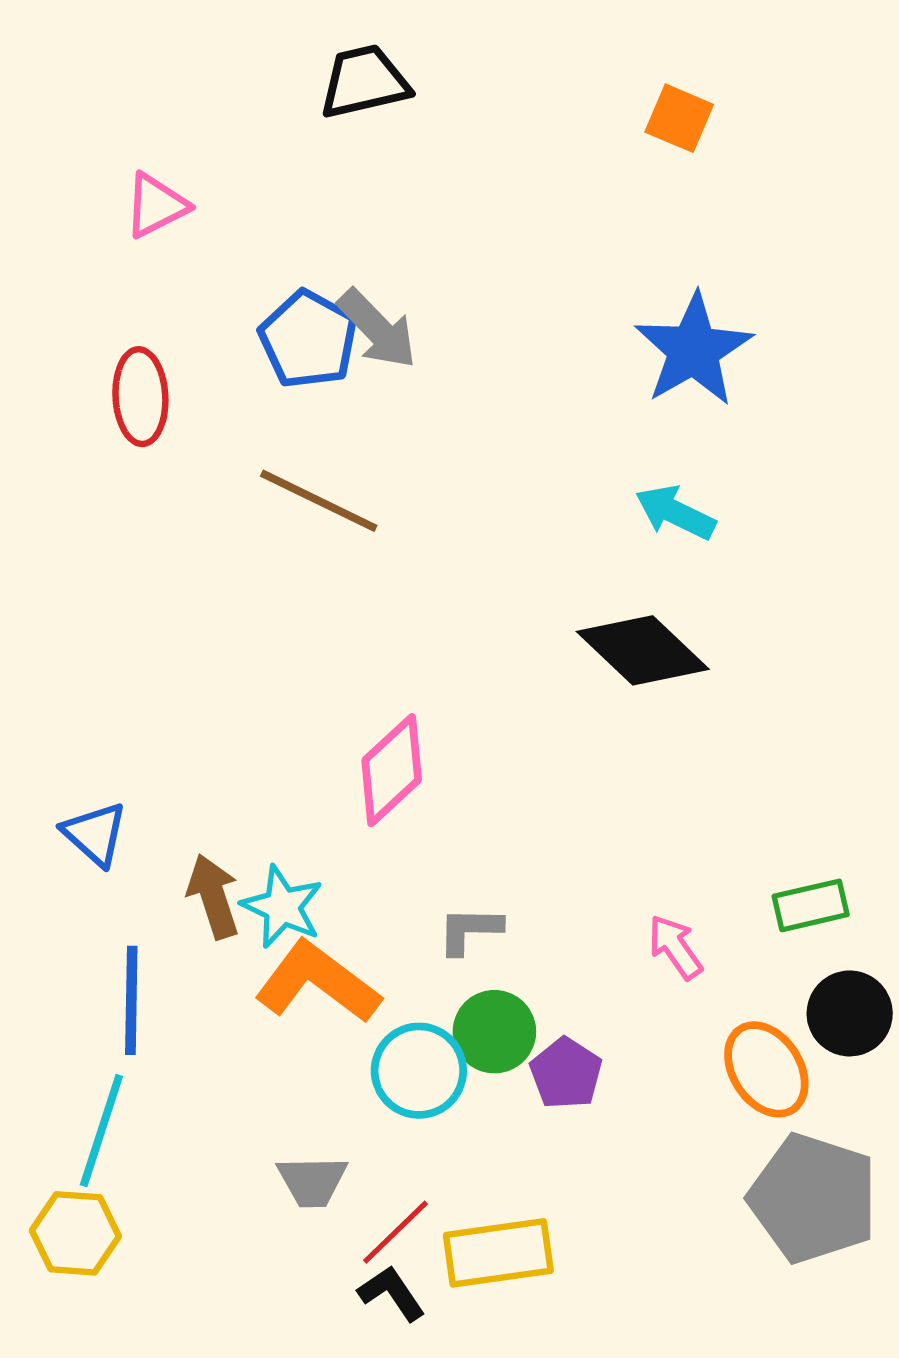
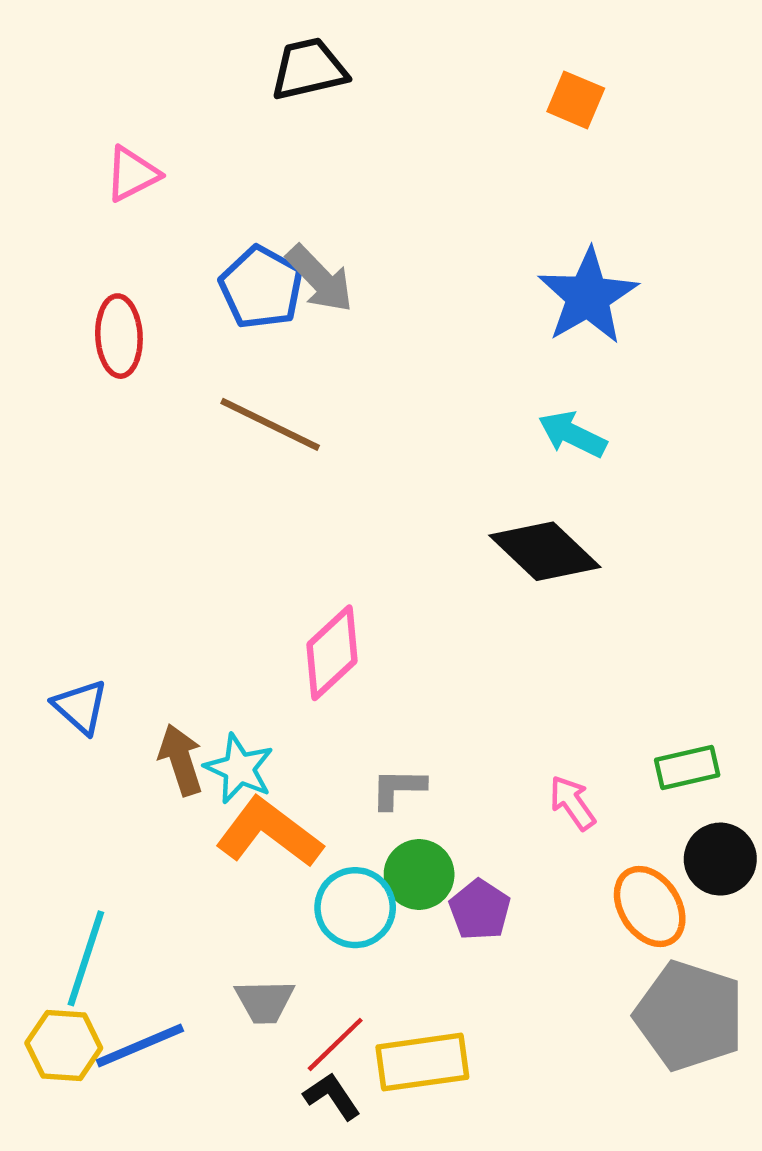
blue line: (131, 1000) -> (140, 1046), moved, turned 66

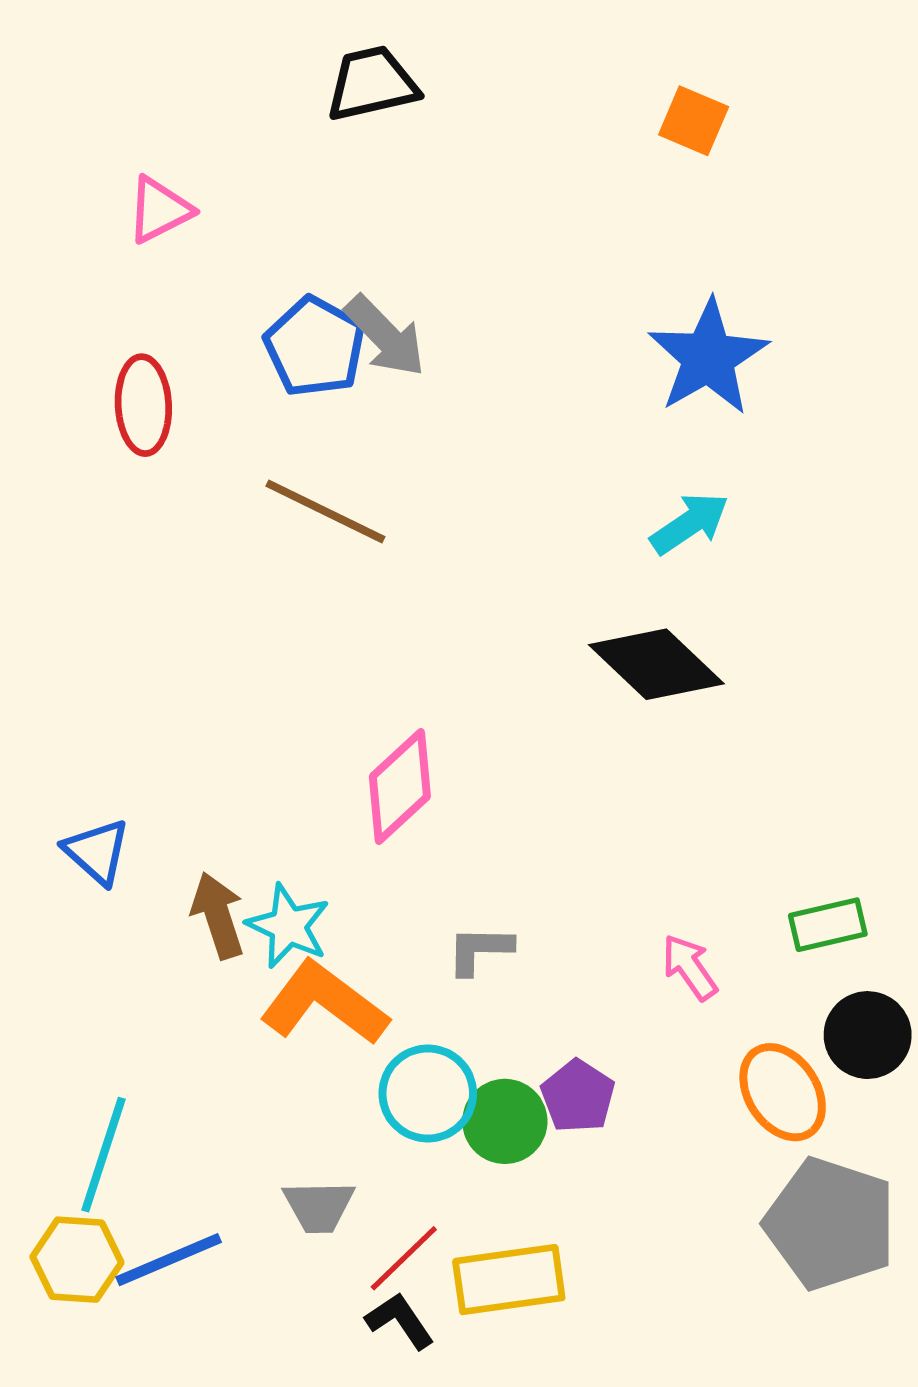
cyan arrow: (572, 434) -> (690, 523), turned 120
green circle: (419, 874) -> (505, 1121), moved

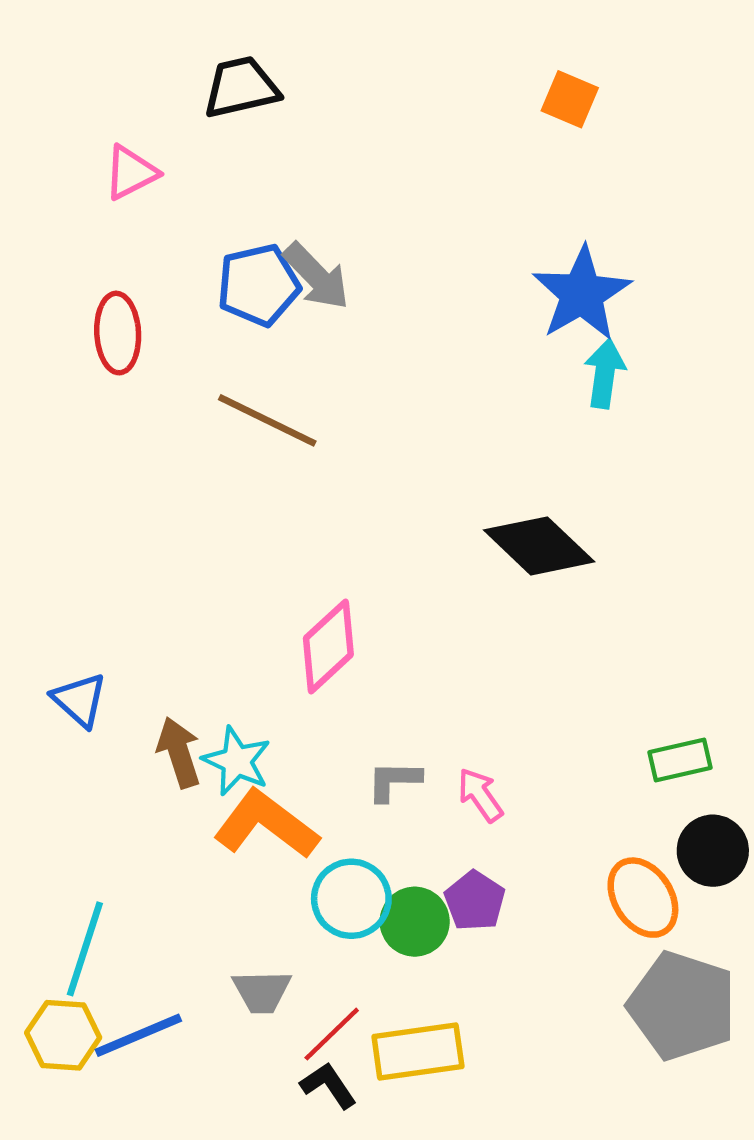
black trapezoid: (372, 84) -> (241, 87), moved
blue pentagon: (315, 347) -> (259, 285), turned 30
cyan arrow: (690, 523) -> (605, 373), moved, turned -48
pink arrow: (690, 967) -> (480, 795), moved

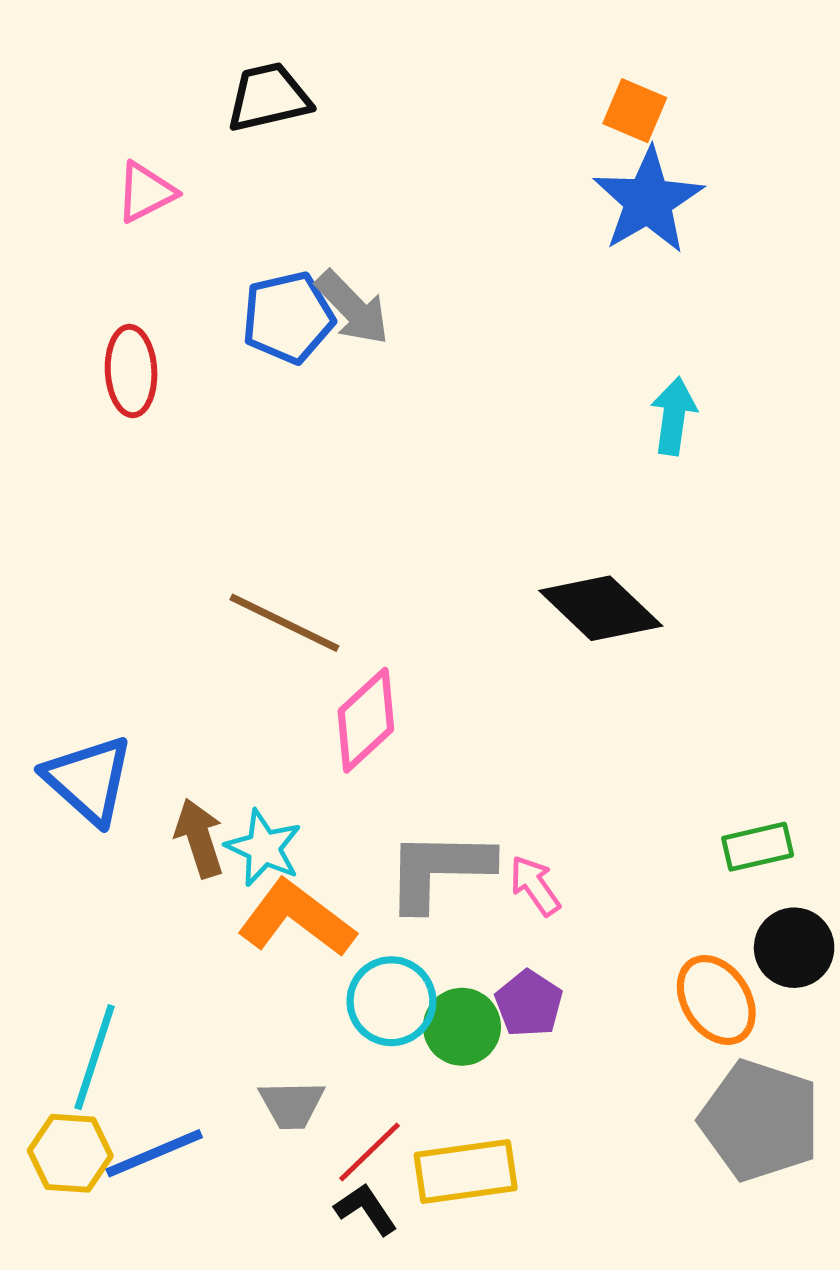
blue star: (582, 294) -> (648, 201), moved
brown line: (267, 420) -> (284, 623), moved
blue triangle: (79, 700) -> (88, 780), size x1.5
gray L-shape: (394, 781) -> (439, 870), size x1.8

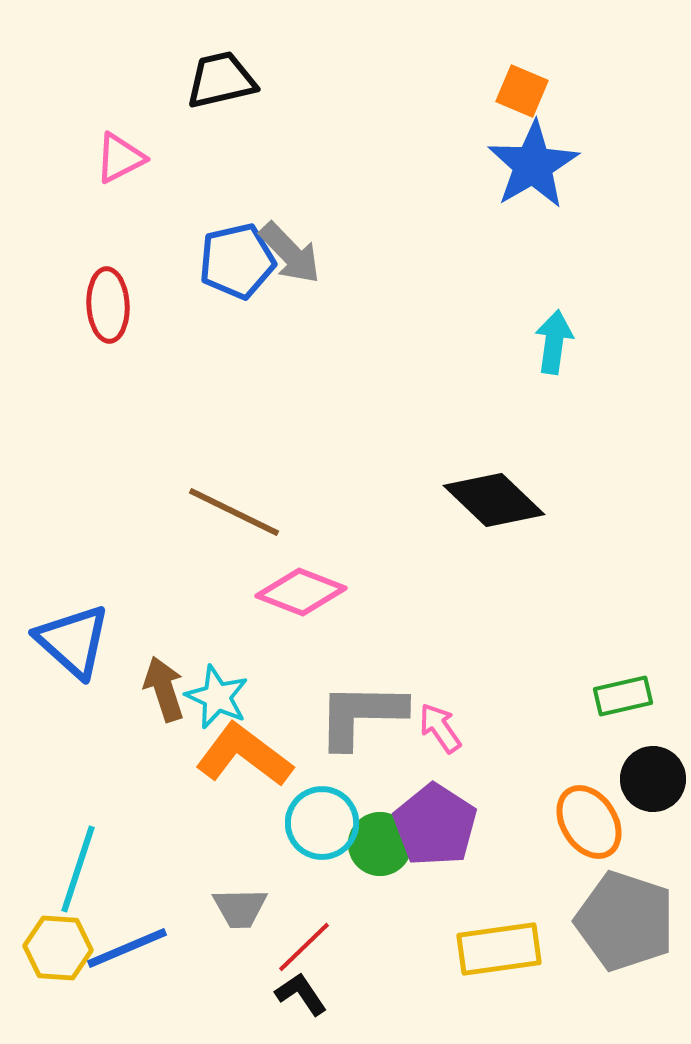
pink diamond: (366, 720) -> (301, 592), turned 64
purple pentagon: (529, 1004) -> (435, 825), size x1.5
yellow rectangle: (466, 1172) -> (499, 949), moved

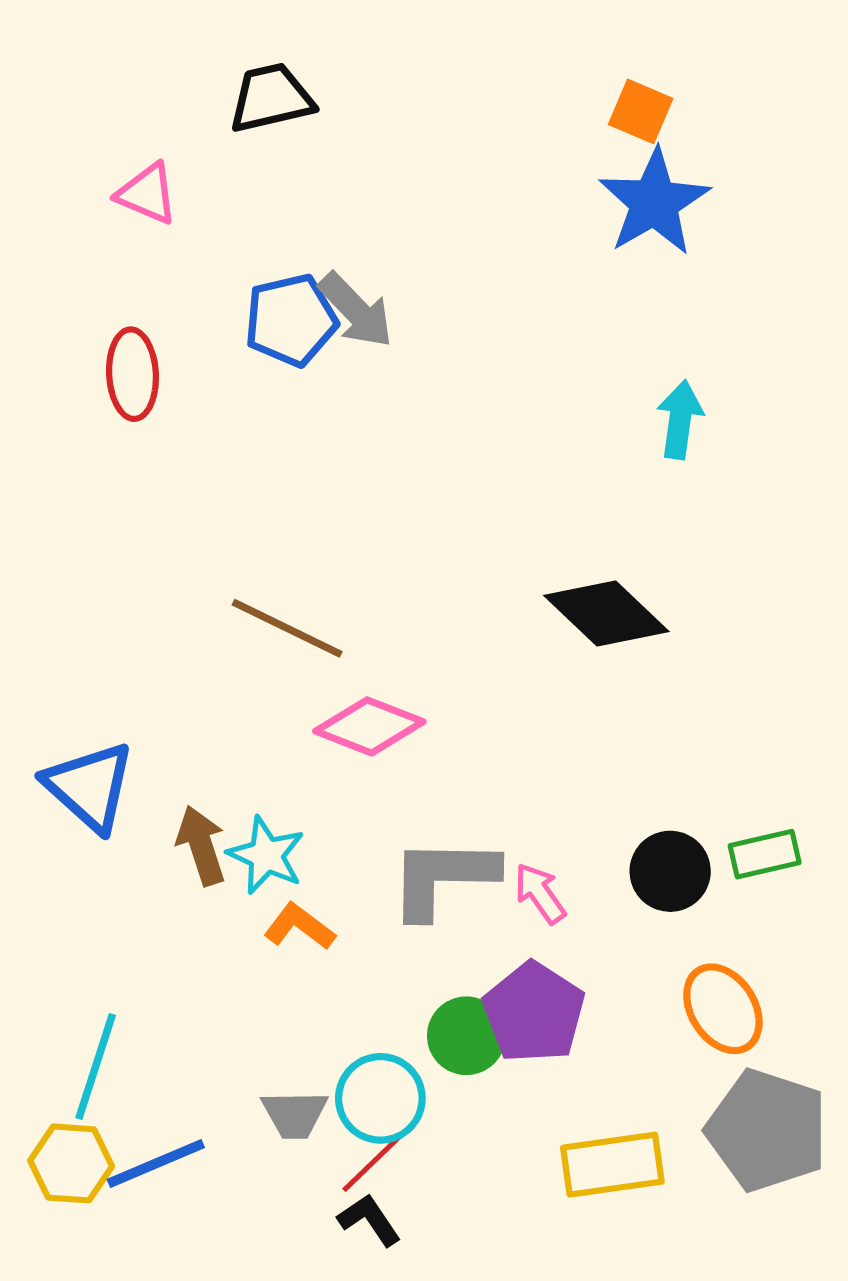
pink triangle: (120, 158) -> (147, 194), turned 50
orange L-shape: (244, 755) -> (299, 927), size x0.6
black circle: (653, 779) -> (670, 871), moved
cyan circle: (322, 823) -> (380, 1098), moved

